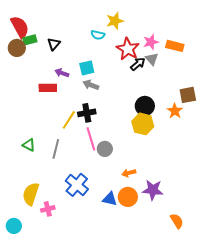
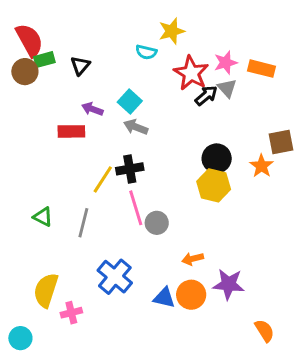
cyan square: (87, 68) -> (130, 102), turned -35

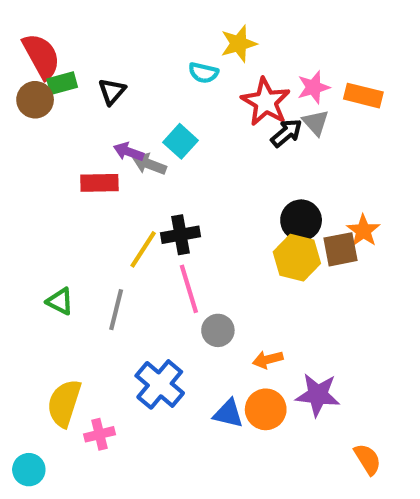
gray arrow: (136, 127) -> (149, 164), moved
brown square: (281, 142) -> (341, 249), moved
gray circle: (157, 223) -> (218, 330), moved

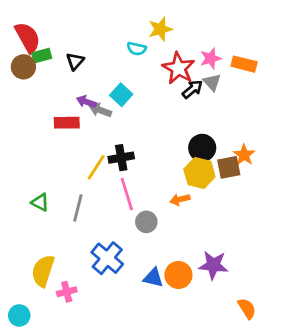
orange arrow: (268, 359) -> (180, 200), moved

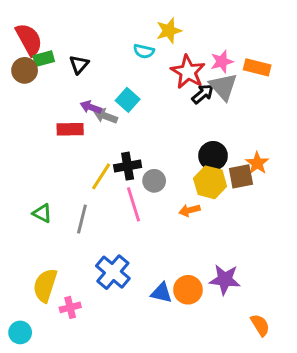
gray triangle: (212, 82) -> (223, 87), size x1.5
gray circle: (146, 222) -> (154, 181), moved

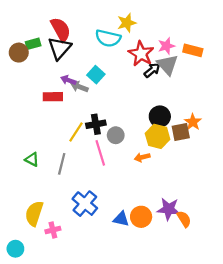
red semicircle: (29, 39) -> (61, 29), moved
cyan semicircle: (144, 51) -> (108, 38), size x1.6
black triangle: (79, 64) -> (60, 48), size x1.6
orange semicircle: (260, 325) -> (184, 219), moved

